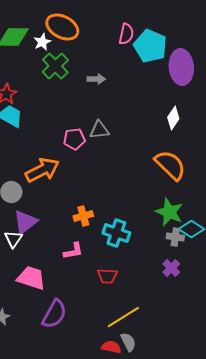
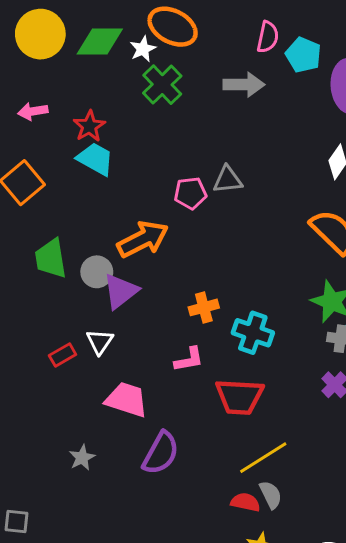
cyan pentagon: (150, 46) -> (303, 55), size x0.7
gray arrow: (96, 79) -> (244, 85), moved, size x1.5
purple triangle: (25, 222) -> (121, 291), moved
red trapezoid: (107, 276) -> (239, 397), size x1.6

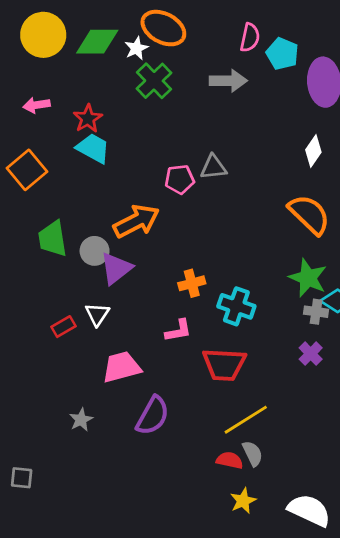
pink trapezoid: (127, 400) -> (122, 367), turned -33

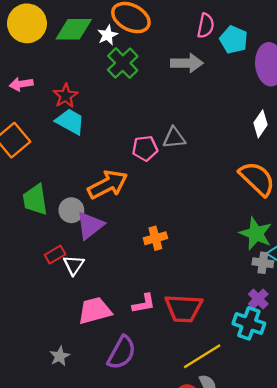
cyan cross: (236, 306) -> (249, 323), moved
red rectangle: (63, 327) -> (55, 255), moved
pink L-shape: (178, 331) -> (144, 304), moved

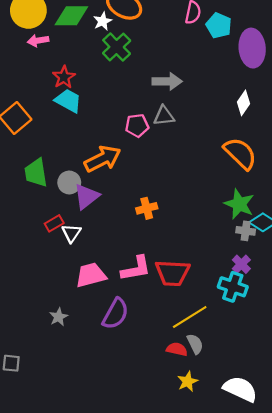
gray arrow: (187, 63) -> (167, 81), moved
pink arrow: (21, 84) -> (38, 41), moved
pink L-shape: (144, 304) -> (136, 269), size x1.4

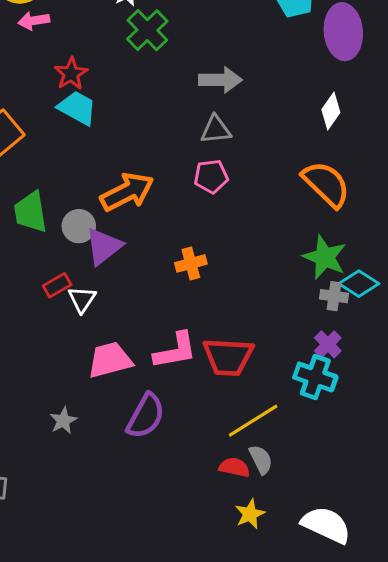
pink pentagon: (137, 125) -> (211, 176), moved

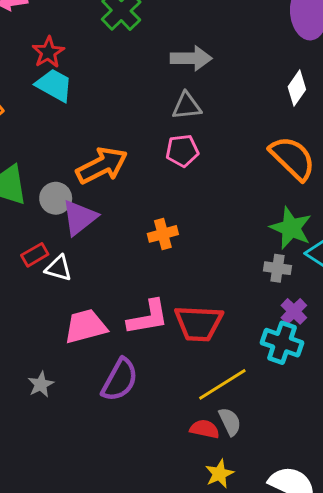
gray cross: (334, 296) -> (278, 268), moved
white triangle: (82, 299) -> (59, 268), turned -48

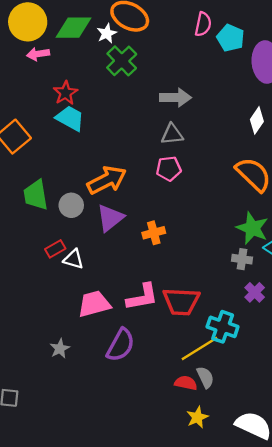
purple triangle: (79, 218) -> (110, 218), moved
cyan cross: (282, 343) -> (223, 327), moved

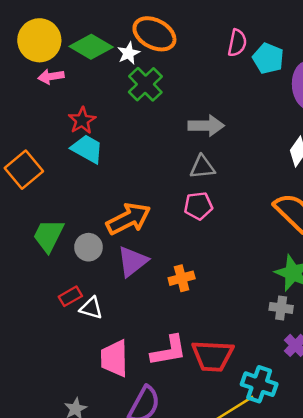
green diamond: (74, 28) -> (91, 47), turned 30
green trapezoid: (36, 195) -> (48, 236), turned 36
pink trapezoid: (94, 304) -> (114, 358), turned -76

